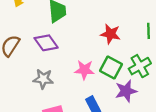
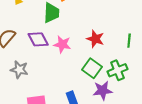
pink star: (84, 70) -> (62, 44), moved
gray star: (43, 79) -> (19, 70), moved

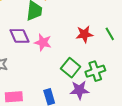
red star: (95, 39) -> (84, 34), moved, turned -30
green line: (129, 41) -> (110, 34), moved, turned -40

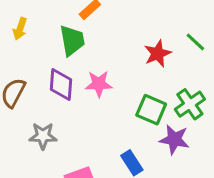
purple diamond: (20, 36) -> (61, 84), turned 45
purple star: (79, 90) -> (174, 139), turned 30

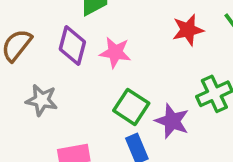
green square: (151, 110) -> (131, 107), moved
purple star: (174, 139) -> (172, 121), moved

